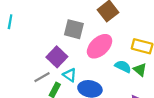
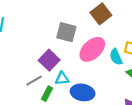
cyan semicircle: (123, 66) -> (116, 57), moved, turned -140
cyan triangle: (70, 75) -> (62, 78), turned -40

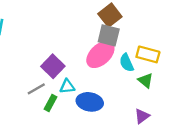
gray square: (66, 32) -> (109, 35), moved

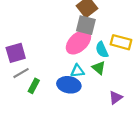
purple square: (53, 66) -> (16, 53), moved, turned 30
green triangle: (146, 81) -> (99, 68), moved
cyan triangle: (67, 86) -> (77, 71), moved

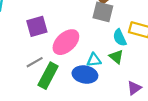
pink ellipse: (78, 42) -> (66, 42), moved
purple square: (16, 53) -> (37, 26), moved
green rectangle: (34, 86) -> (48, 76), size x1.6

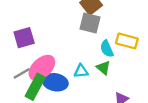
pink ellipse: (66, 42) -> (42, 68), moved
blue ellipse: (85, 75) -> (55, 82), moved

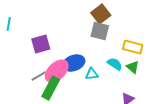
cyan semicircle: (107, 49) -> (115, 64), moved, turned 147
green triangle: (103, 68) -> (133, 67), moved
blue ellipse: (55, 82) -> (74, 63), moved, turned -30

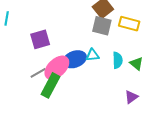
yellow rectangle: (133, 47) -> (129, 24), moved
cyan semicircle: (115, 64) -> (118, 60), turned 56
cyan triangle: (92, 74) -> (92, 55), moved

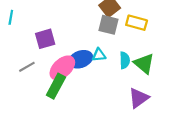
green triangle: (136, 63) -> (144, 64), size x1.5
gray line: (38, 73) -> (27, 67), moved
purple triangle: (131, 97) -> (139, 98), size x1.5

